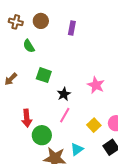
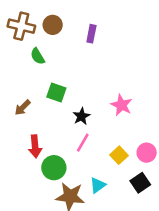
brown cross: (16, 22) -> (21, 26), size x1.5
brown arrow: (11, 79) -> (23, 108), moved

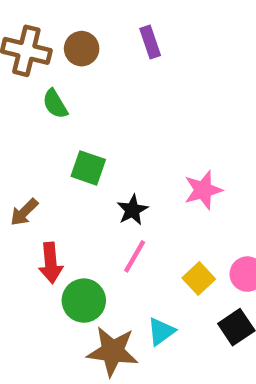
purple rectangle: (91, 34) -> (150, 42), moved, turned -30
pink star: (122, 105) -> (203, 190), turned 30
brown arrow: (23, 108) -> (24, 212), moved

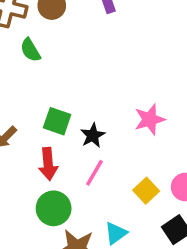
green square: (88, 168) -> (57, 121), moved
red arrow: (51, 263) -> (48, 164), moved

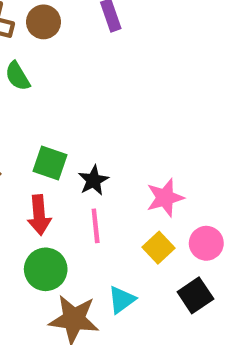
pink star: (150, 119) -> (165, 198), moved
pink line: (94, 173) -> (96, 226), turned -36

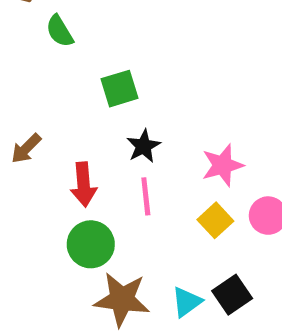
green square: (50, 163) -> (120, 89), moved, turned -36
black square: (195, 295) -> (232, 295), moved
cyan triangle: (122, 300) -> (187, 302), moved

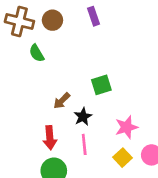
green square: (120, 89) -> (101, 85), moved
brown arrow: (26, 148) -> (62, 101), moved

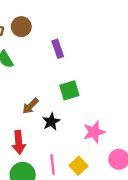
purple rectangle: (93, 16) -> (58, 49), moved
pink line: (84, 144) -> (52, 165), moved
yellow square: (122, 158) -> (79, 166), moved

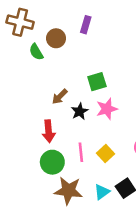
brown circle: (21, 27) -> (56, 38), moved
purple rectangle: (58, 49) -> (86, 25), moved, turned 35
pink star: (94, 132) -> (107, 109), moved

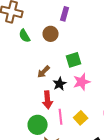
brown circle: (56, 38) -> (51, 34), moved
red arrow: (49, 131) -> (48, 100), moved

